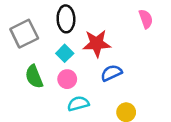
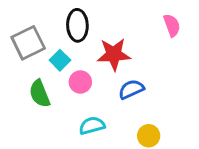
cyan square: (65, 53) -> (60, 60), moved
pink circle: (67, 79) -> (80, 82), moved

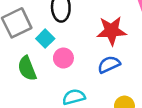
red star: (114, 54) -> (111, 31), moved

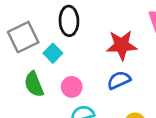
pink circle: (63, 58) -> (72, 87), moved

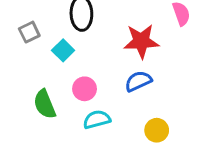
gray square: (23, 37) -> (29, 32), size x0.6
green semicircle: (34, 84) -> (45, 104), moved

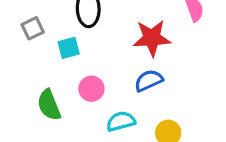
cyan square: (63, 50) -> (69, 48), turned 30
cyan semicircle: (97, 119) -> (121, 121), moved

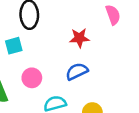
red star: (152, 38) -> (79, 38), size x0.7

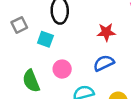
cyan square: (14, 46) -> (45, 39), turned 35

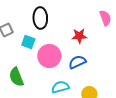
pink circle: (62, 69) -> (49, 56), moved, size x1.5

